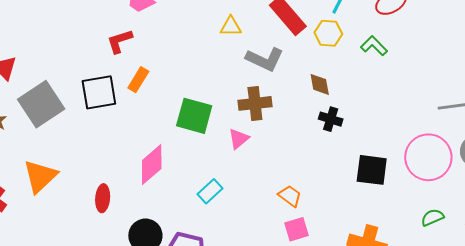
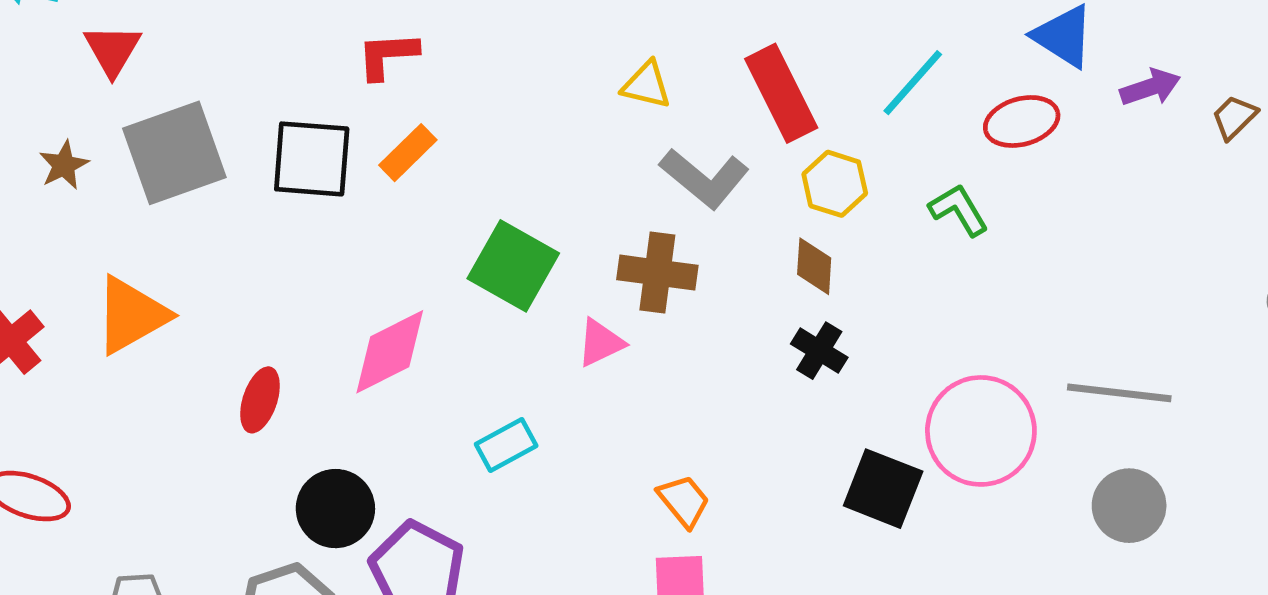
yellow hexagon: (328, 33) -> (835, 184), moved
pink circle: (428, 157) -> (981, 431), moved

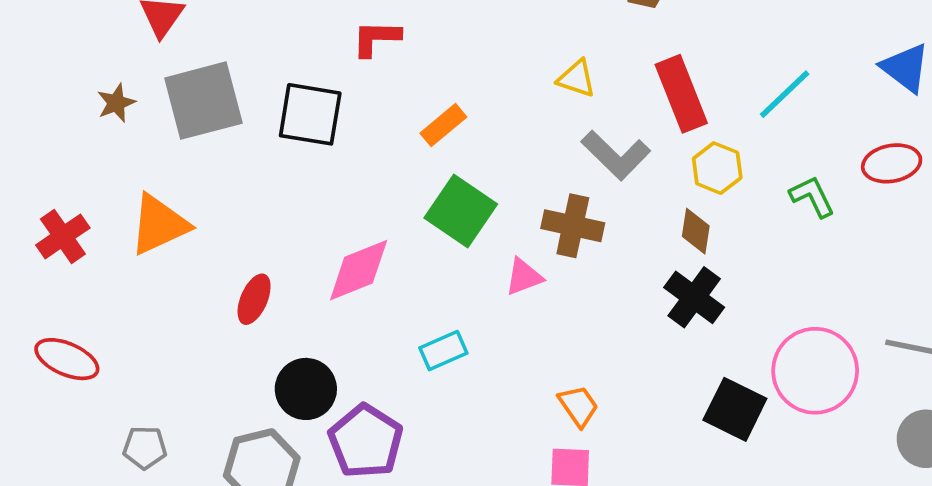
red ellipse: (1022, 121) -> (892, 163), moved
orange rectangle: (408, 153) -> (443, 125), moved
black cross: (819, 351) -> (694, 297), size x1.4

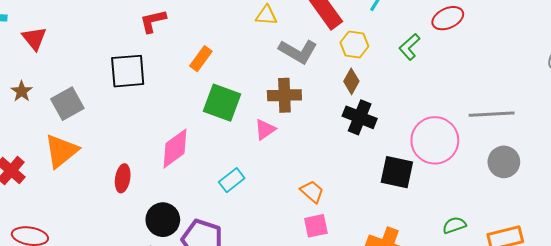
gray square: (203, 101) -> (67, 104), moved, size x0.7
green L-shape: (812, 197) -> (410, 47), turned -92
brown diamond: (696, 231) -> (351, 81), turned 35

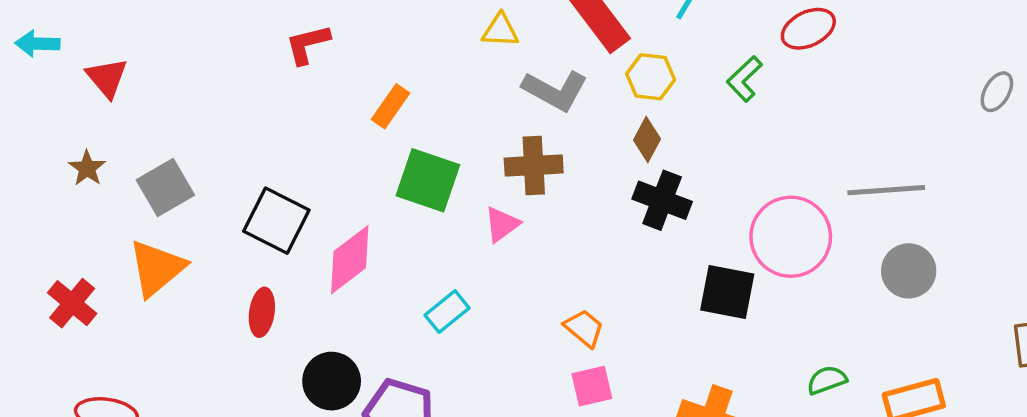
black square: (128, 71) -> (276, 221), moved, turned 33

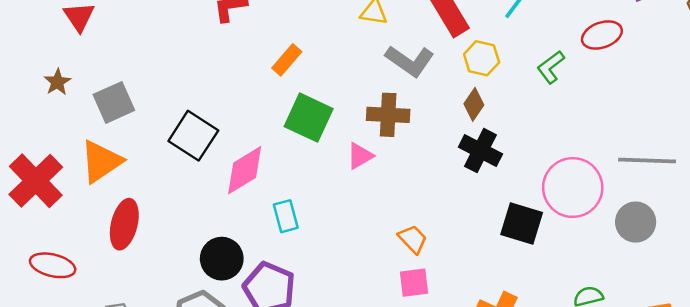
gray circle: (909, 271) -> (636, 222), moved
red cross: (72, 303) -> (36, 181), size x1.5
red ellipse: (262, 312) -> (124, 224), moved, size x1.4
cyan rectangle: (447, 312) -> (286, 216), moved, turned -72

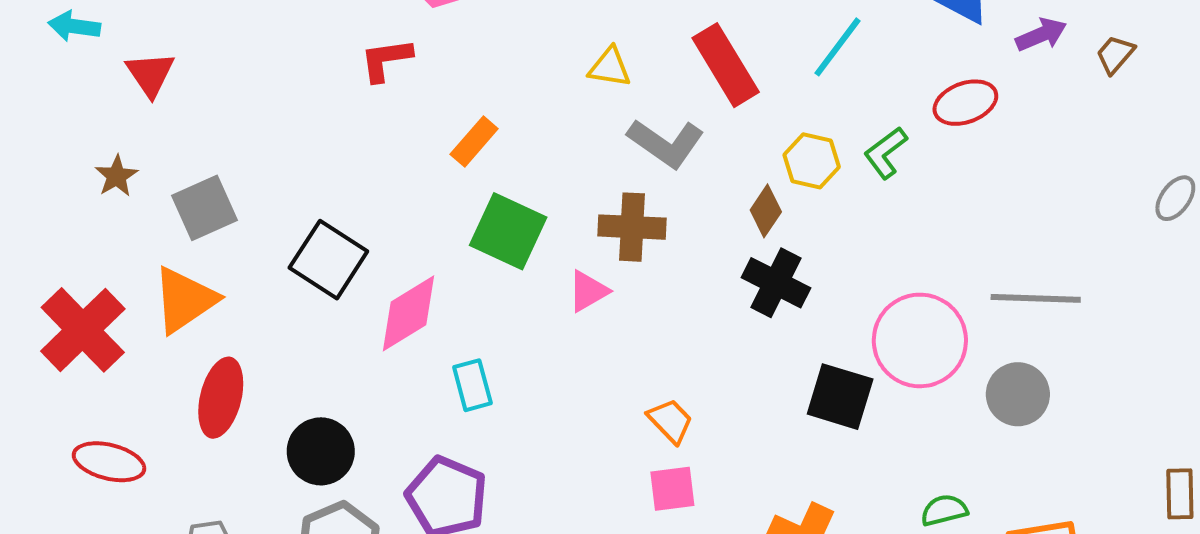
yellow hexagon: (482, 58) -> (812, 161), moved
black circle: (222, 259) -> (321, 451), moved

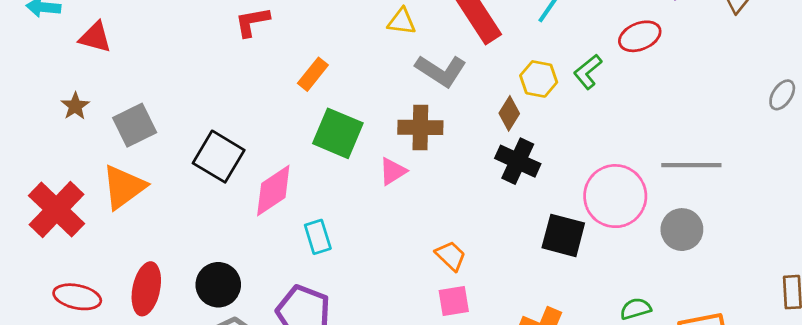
red triangle: (150, 74) -> (95, 37), turned -39
red ellipse: (221, 398) -> (146, 289), moved

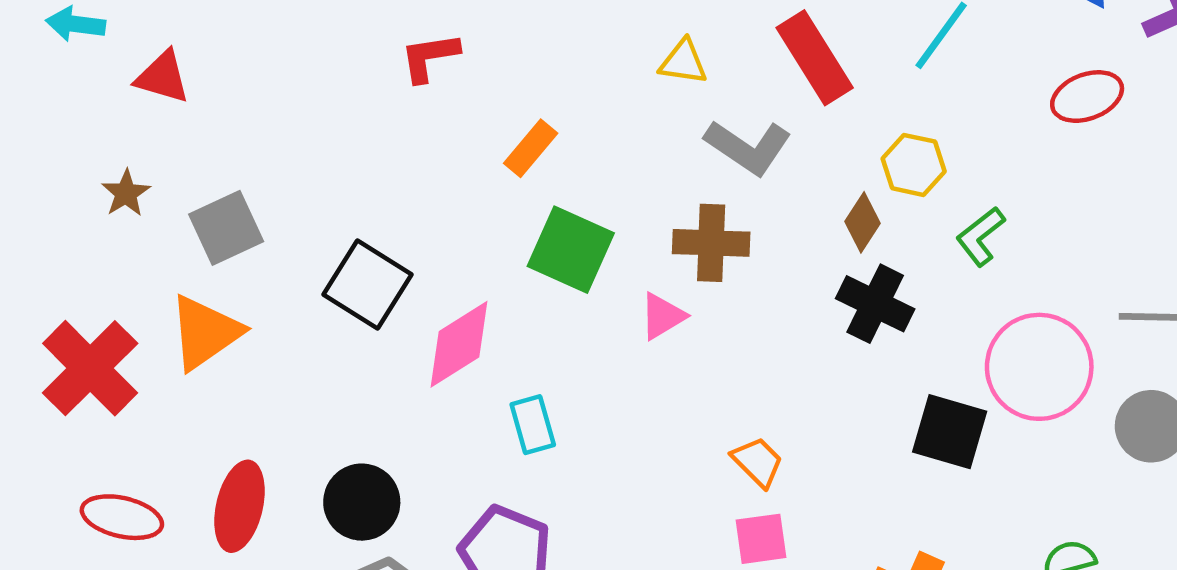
green L-shape: (588, 72) -> (981, 236), moved

